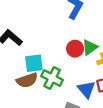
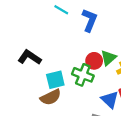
green cross: (52, 78) -> (83, 75), moved

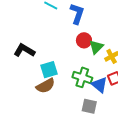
red circle: (94, 61) -> (84, 40), moved
green cross: (83, 75) -> (82, 77), moved

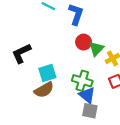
black L-shape: (24, 50) -> (21, 53), turned -55
blue triangle: (100, 85) -> (87, 95), moved

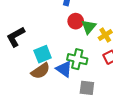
blue triangle: (87, 95) -> (64, 69), moved

